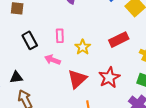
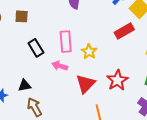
pink rectangle: (60, 36) -> (66, 42), size x1.5
red rectangle: (119, 40) -> (124, 31), moved

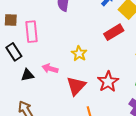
pink rectangle: (66, 42) -> (32, 32), moved
black rectangle: (36, 48) -> (14, 52), moved
black triangle: (25, 85) -> (27, 75), moved

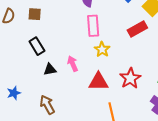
pink rectangle: (32, 32) -> (93, 26), moved
pink arrow: (50, 69) -> (73, 64), turned 49
red triangle: (76, 86) -> (98, 82), turned 45

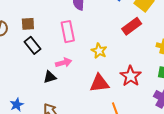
pink rectangle: (93, 26) -> (68, 32), moved
black rectangle: (37, 46) -> (32, 45), moved
pink arrow: (73, 64) -> (64, 63), moved, turned 105

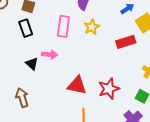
yellow star: (99, 51) -> (92, 27), moved
black triangle: (50, 77) -> (32, 64), turned 40

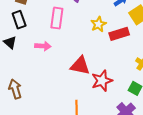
yellow star: (92, 27) -> (98, 24), moved
black triangle: (32, 64) -> (10, 42), moved
red triangle: (77, 85) -> (80, 66), moved

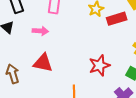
red triangle: (80, 66) -> (43, 63), moved

